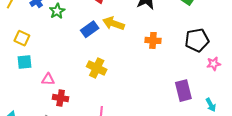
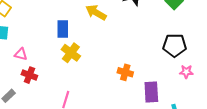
blue rectangle: (90, 29) -> (63, 29), moved, turned -66
orange cross: (153, 40) -> (125, 72), moved

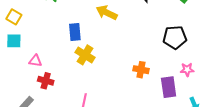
black pentagon: (175, 45) -> (175, 37), moved
pink star: (186, 72) -> (187, 70), moved

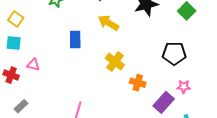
yellow cross: (85, 55) -> (115, 62), moved
red cross: (46, 81) -> (11, 75), moved
purple rectangle: (169, 87) -> (164, 102), turned 45

